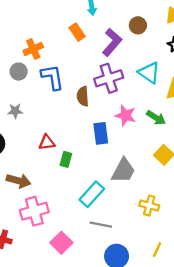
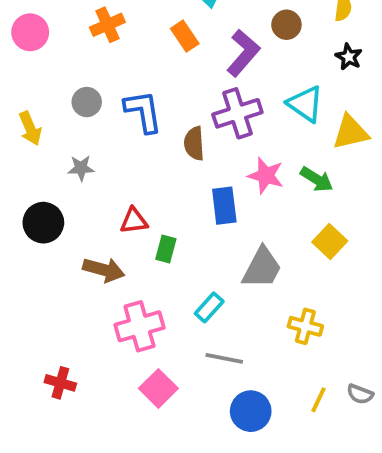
orange cross: (33, 49) -> (107, 25), moved
brown arrow: (19, 181) -> (104, 270), moved
cyan rectangle: (92, 194) -> (209, 307), size x0.7
pink cross: (34, 211) -> (139, 326), moved

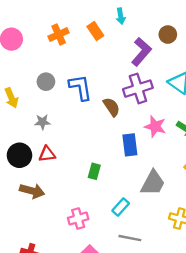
orange rectangle: (185, 36) -> (95, 31), moved
brown semicircle: (194, 143) -> (111, 107), turned 150
red triangle: (134, 221) -> (47, 154), moved
brown arrow: (104, 270) -> (32, 191), moved
pink cross: (139, 326) -> (78, 219), size x0.7

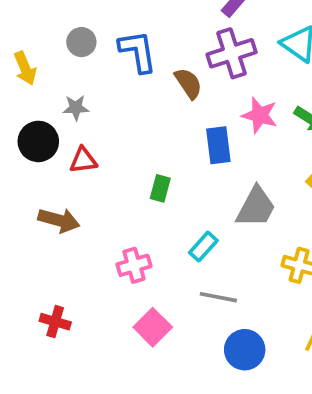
black circle: (19, 155) -> (38, 141), moved

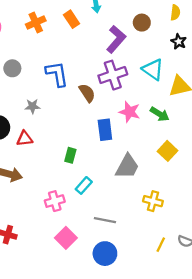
gray circle: (81, 42) -> (12, 68), moved
gray star: (76, 108) -> (32, 106), moved
cyan rectangle: (203, 247) -> (84, 185), moved
blue circle: (245, 350) -> (105, 254), moved

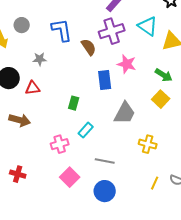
green arrow: (160, 114) -> (164, 75), moved

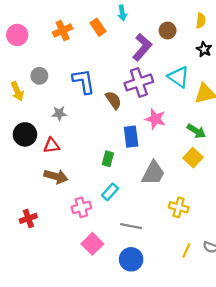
green rectangle: (74, 103) -> (108, 159), moved
brown arrow: (20, 120) -> (56, 176), moved
red cross: (18, 174) -> (28, 218), moved, turned -35

